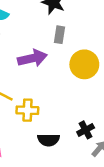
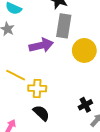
gray rectangle: (60, 35) -> (64, 26), size x1.6
black semicircle: (48, 140) -> (41, 113), moved, turned -138

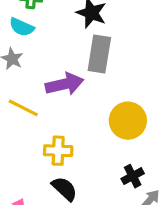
yellow circle: (84, 50) -> (128, 121), moved
yellow line: (16, 75) -> (23, 108), moved

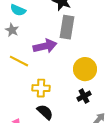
black cross: (133, 176) -> (84, 96), moved

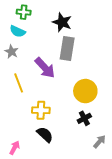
purple arrow: (45, 46) -> (45, 68), turned 60
yellow line: (19, 61) -> (19, 83), turned 42

